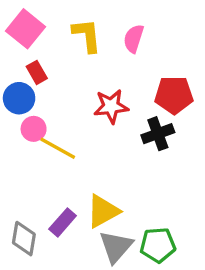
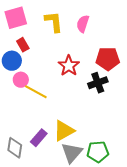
pink square: (26, 29) -> (16, 18), turned 35
red star: (111, 106) -> (69, 66), turned -30

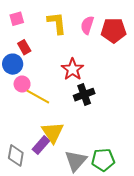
pink square: (16, 18) -> (17, 19), size x0.6
red pentagon: (108, 59) -> (114, 30), moved
black cross: (98, 83) -> (84, 95), moved
yellow triangle: (64, 131) -> (53, 132), moved, turned -35

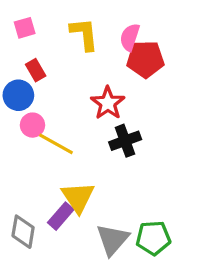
red pentagon: (114, 30) -> (145, 59), moved

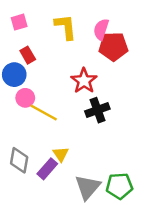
yellow triangle: (78, 197) -> (61, 154), size x0.6
gray diamond: (23, 232) -> (19, 160), moved

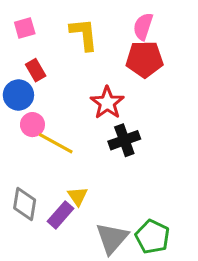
pink semicircle: (101, 29) -> (143, 26), moved
green pentagon: (119, 186) -> (152, 237), turned 30

